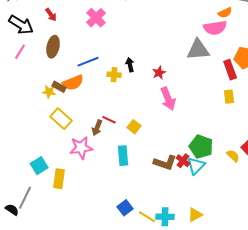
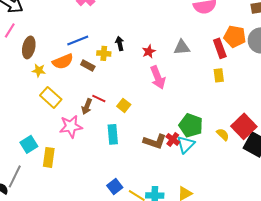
brown ellipse: (53, 47) -> (29, 47), moved
gray triangle: (198, 50) -> (182, 47), moved, size x0.7
brown rectangle: (59, 87) -> (88, 65), moved

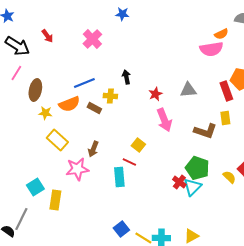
black arrow: (120, 43) -> (126, 77), moved
red line: (99, 98) -> (129, 162), moved
yellow square: (124, 105) -> (138, 145), moved
brown L-shape: (155, 141) -> (205, 131), moved

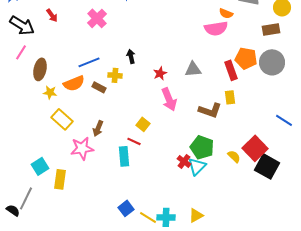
orange semicircle: (221, 34) -> (226, 13), turned 48

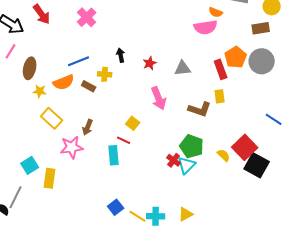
red arrow: (52, 15) -> (42, 14), size x1.5
orange pentagon: (246, 58) -> (236, 57), turned 30
red star: (160, 73) -> (150, 63), moved

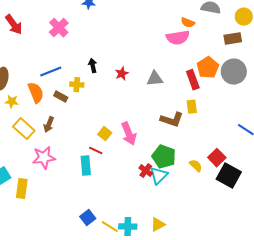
orange semicircle: (64, 82) -> (36, 93), turned -90
pink arrow: (159, 98) -> (129, 134), moved
brown arrow: (88, 127) -> (49, 125), moved
red square: (245, 147) -> (217, 158), size x0.7

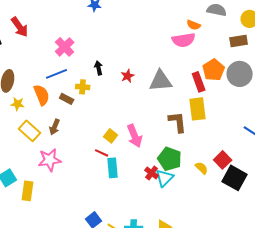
pink cross: (59, 28) -> (65, 47), moved
gray triangle: (155, 79) -> (161, 81), size x1.4
yellow rectangle: (192, 107) -> (198, 109), size x1.6
brown L-shape: (172, 120) -> (178, 122), turned -115
cyan rectangle: (86, 166) -> (113, 168), moved

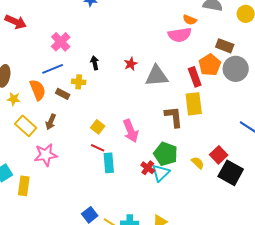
red arrow: (20, 27) -> (16, 22), turned -30
brown rectangle: (239, 41) -> (225, 46), moved, turned 30
red star: (128, 76) -> (131, 64), moved
yellow square: (111, 136) -> (98, 127), moved

